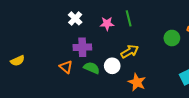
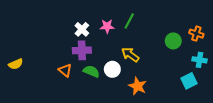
white cross: (75, 18) -> (82, 29), moved
green line: (129, 18) -> (129, 21), turned 42
yellow arrow: (130, 51) -> (130, 55), turned -114

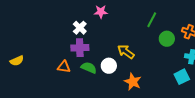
green line: (129, 21) -> (152, 20), moved
pink star: (107, 26) -> (101, 12), moved
orange triangle: (65, 70) -> (64, 67), turned -32

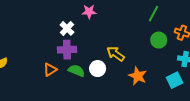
green line: (152, 20) -> (153, 14), moved
orange triangle: (64, 67) -> (50, 70), turned -40
orange star: (133, 82) -> (138, 76), moved

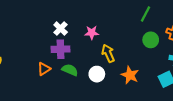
pink star: (89, 12) -> (92, 33), moved
yellow arrow: (116, 54) -> (108, 53), turned 30
white circle: (98, 69) -> (97, 74), moved

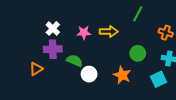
green circle: (151, 40) -> (138, 53), moved
yellow arrow: (108, 53) -> (109, 32), moved, turned 114
green semicircle: (70, 70) -> (75, 61), moved

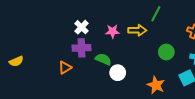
green line: (138, 14) -> (156, 14), moved
orange star: (122, 75) -> (156, 85), moved

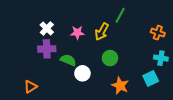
yellow arrow: (137, 30) -> (102, 32), turned 120
green circle: (166, 52) -> (110, 58), moved
orange triangle: (65, 68) -> (31, 87), moved

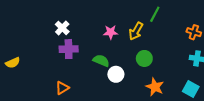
white cross: (47, 29) -> (62, 28), moved
purple cross: (47, 49) -> (69, 49), moved
cyan square: (151, 78) -> (191, 89), moved, turned -35

